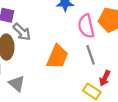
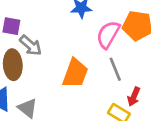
pink semicircle: (86, 26) -> (108, 34), turned 45

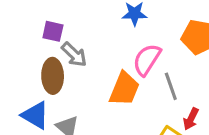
pink semicircle: (108, 34) -> (147, 60), moved

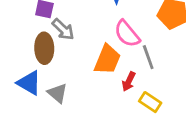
pink semicircle: (147, 60) -> (127, 34), turned -72
red arrow: (191, 119) -> (129, 81), moved

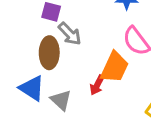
red arrow: (129, 81) -> (97, 85), moved

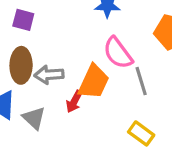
gray arrow: (70, 34) -> (49, 75), moved, turned 130

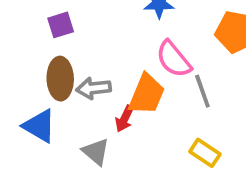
purple square: (23, 20) -> (61, 25), turned -30
gray triangle: (34, 118) -> (96, 152), moved

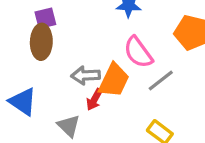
brown ellipse: (60, 79) -> (41, 42), moved
gray arrow: (94, 88) -> (86, 75), moved
gray line: (202, 91) -> (161, 80), turned 68

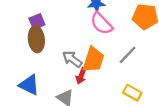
pink semicircle: (138, 52) -> (101, 24), moved
gray arrow: (86, 75) -> (72, 59), turned 48

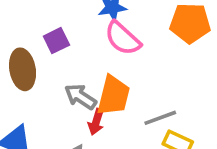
purple square: (37, 22) -> (56, 41), moved
gray line: (128, 55) -> (160, 118), moved, turned 30

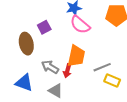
gray arrow: (80, 97) -> (50, 67), moved

